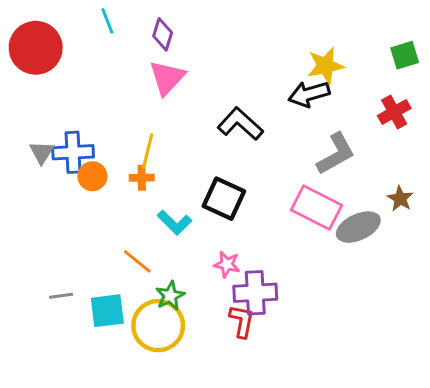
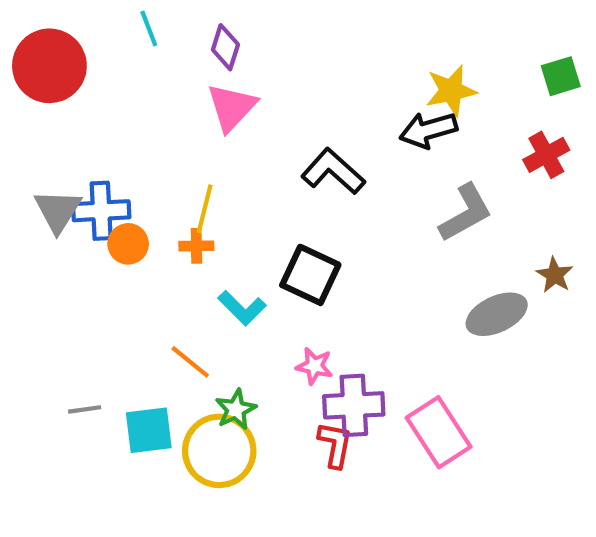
gray triangle: (42, 152) -> (58, 211), size x1.4
pink rectangle: (316, 208) -> (439, 432), moved, turned 30

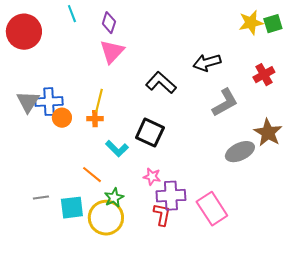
green square: (561, 76) -> (273, 24), moved
yellow star: (451, 91) -> (251, 23), moved
brown star: (555, 275) -> (268, 133), size x1.6

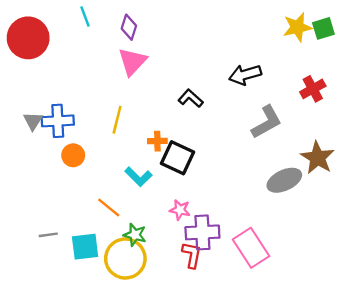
black L-shape: (161, 83) -> (191, 98), size x0.7
gray triangle: (28, 102) -> (33, 121), size x0.7
orange circle: (62, 118) -> (73, 155), moved
orange cross: (95, 119) -> (157, 141), moved
green star: (114, 198) -> (135, 235), turned -30

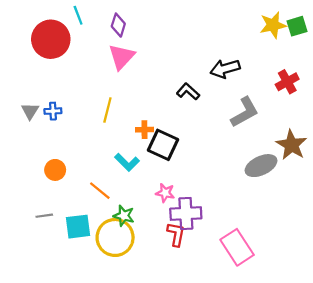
red circle: (28, 38) -> (51, 39), moved
black L-shape: (191, 98) -> (188, 92), moved
blue cross: (58, 121) -> (53, 111), size x0.6
orange circle: (73, 155) -> (55, 170), moved
pink rectangle: (251, 248) -> (237, 247), moved

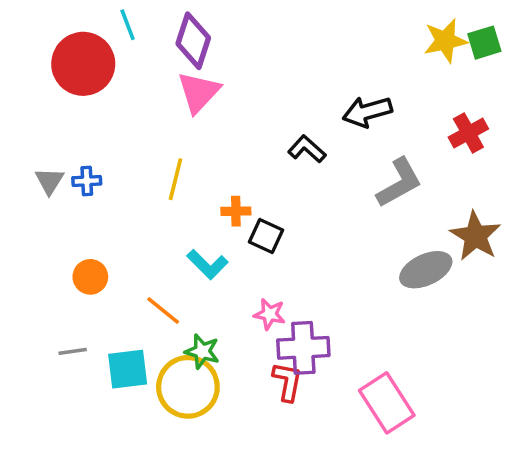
purple diamond: (118, 25) -> (193, 41), size x1.4
black square: (163, 145) -> (266, 236), size x0.7

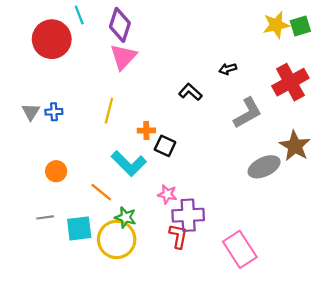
black arrow: (367, 112) -> (228, 69), size x0.6
red cross: (468, 133) -> (290, 82), size x1.5
cyan L-shape: (207, 264) -> (129, 164), size x1.4

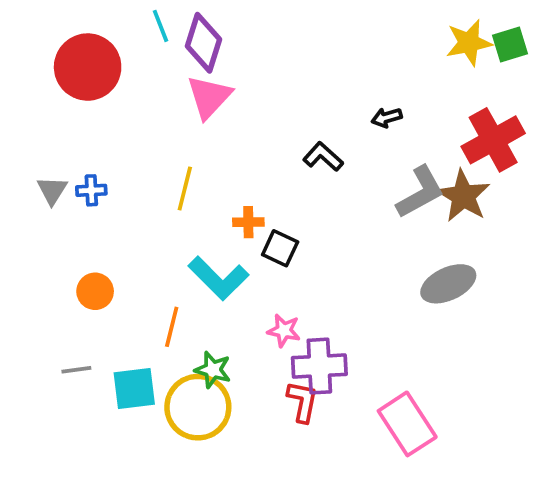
cyan line: (79, 15) -> (160, 26), moved
brown star: (295, 146) -> (463, 196), moved
orange line: (101, 192) -> (172, 327), turned 65

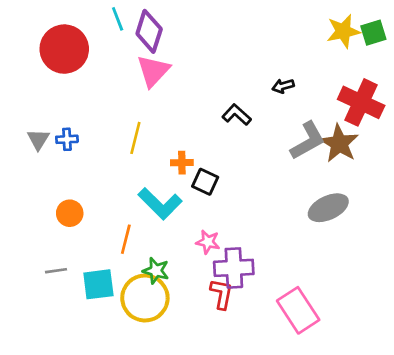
red cross: (493, 140) -> (361, 102), turned -36

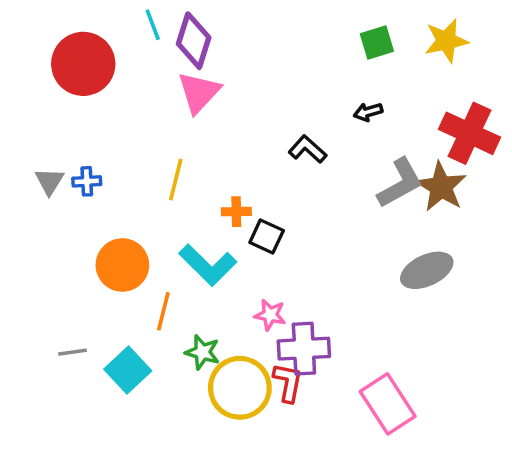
green square: (373, 33) -> (377, 42), moved
orange circle: (70, 213) -> (122, 265), moved, size x1.5
cyan square: (98, 284) -> (128, 370), turned -36
yellow circle: (145, 298) -> (240, 388), moved

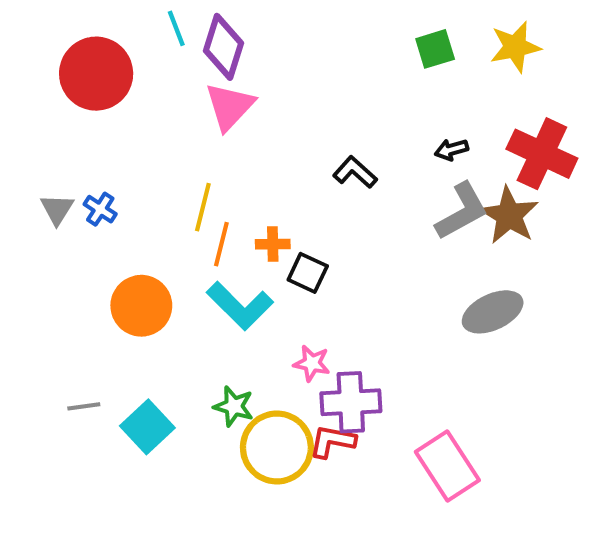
black arrow: (368, 112) -> (452, 150), moved
blue cross: (87, 181) -> (100, 209), turned 36
orange line: (163, 311) -> (221, 244), moved
red L-shape: (288, 382) -> (332, 441), turned -90

